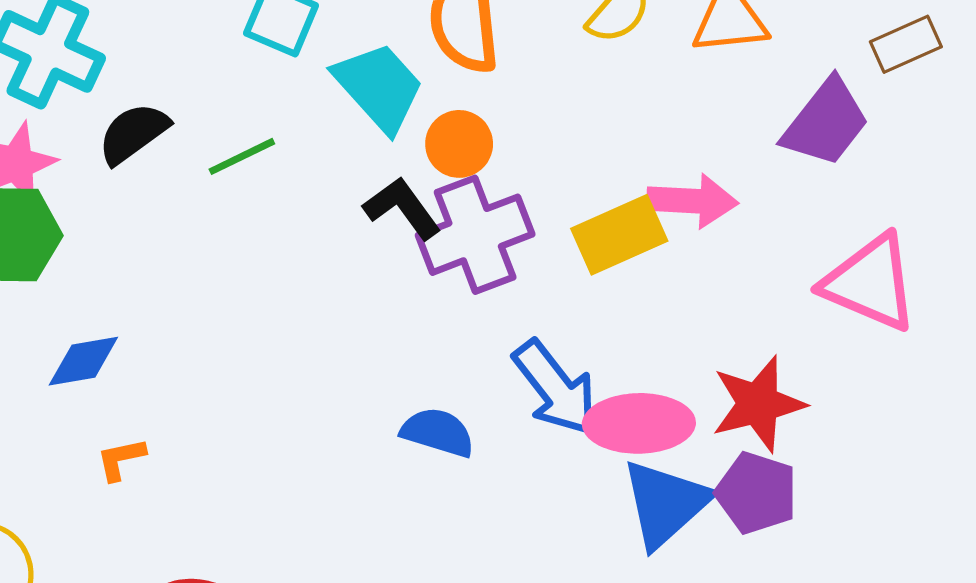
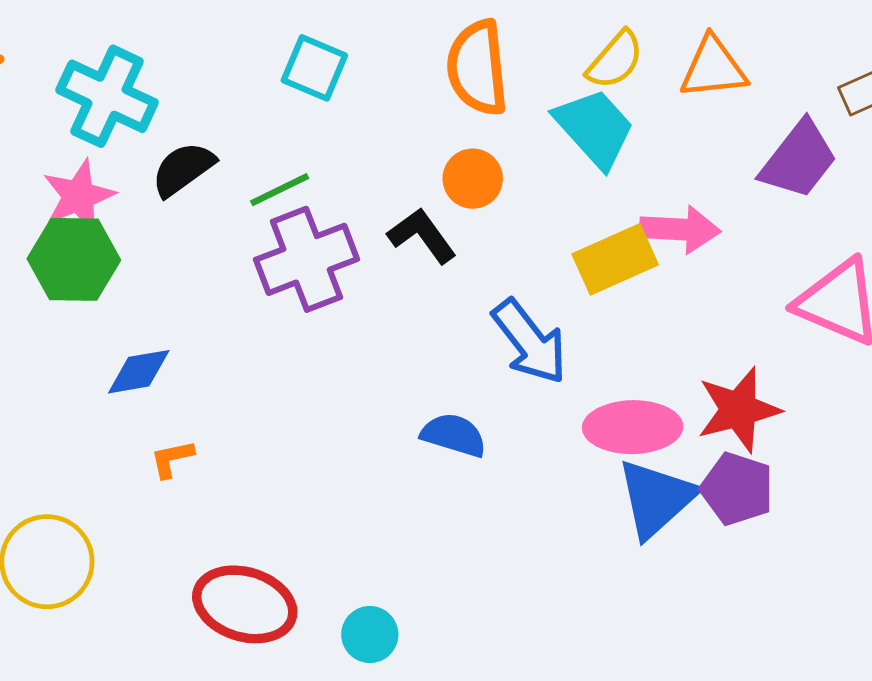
cyan trapezoid: (379, 87) -> (595, 128), moved
purple cross: (475, 235) -> (307, 259), moved
blue arrow: (555, 388) -> (530, 342), moved

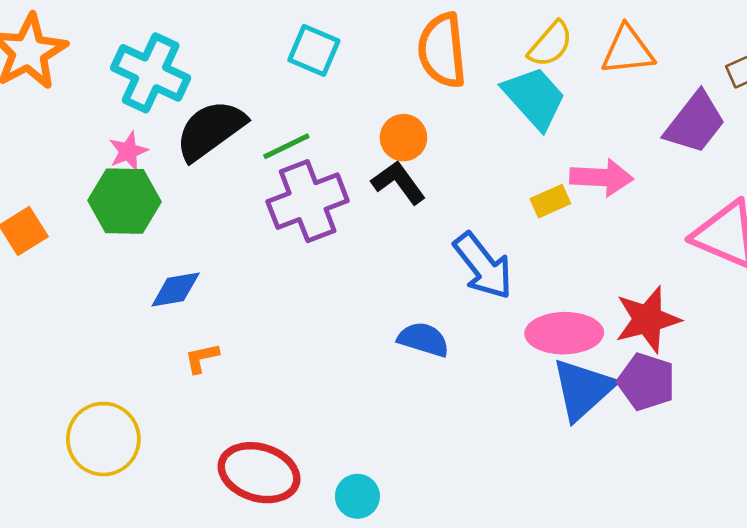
black semicircle: (183, 169) -> (210, 130), size x1.4
orange circle: (473, 179) -> (403, 138), moved
pink star: (79, 196) -> (128, 151), size x0.7
yellow rectangle: (615, 259) -> (550, 201), size x0.6

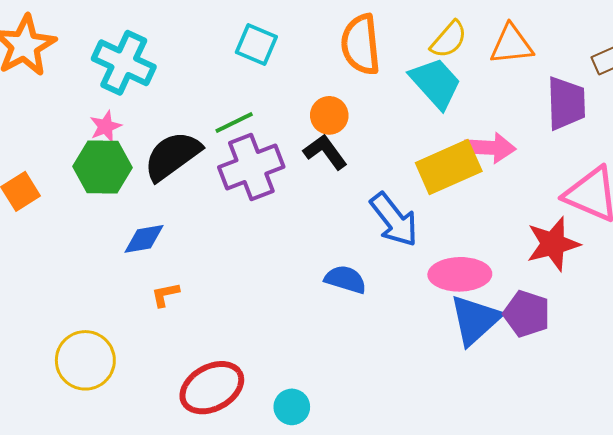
purple trapezoid: (695, 123) -> (566, 103), turned -40
black semicircle: (210, 130) -> (172, 156), moved
yellow rectangle: (550, 201) -> (449, 167), size x2.0
red star: (648, 319) -> (553, 244), moved
red ellipse: (259, 473) -> (212, 388), turned -46

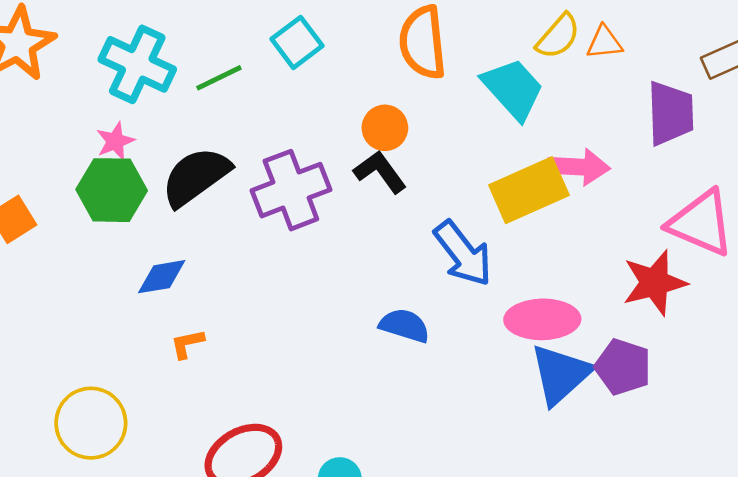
yellow semicircle: (449, 39) -> (558, 36), moved
cyan square: (256, 45) -> (297, 42), turned 30
orange triangle: (511, 45) -> (605, 42), size x0.7
green line: (234, 122) -> (219, 78), moved

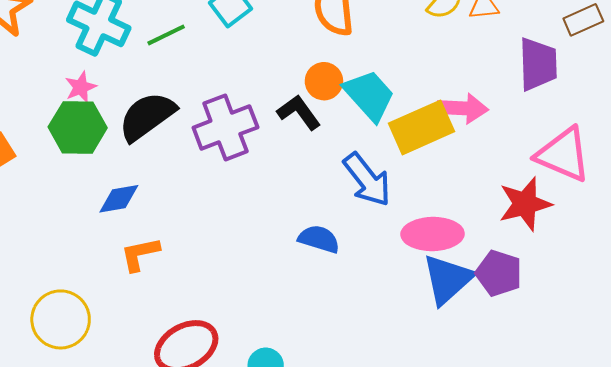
cyan trapezoid: (513, 89) -> (369, 95), moved
orange circle: (385, 128) -> (324, 81), moved
orange L-shape: (187, 344) -> (140, 254), size x1.4

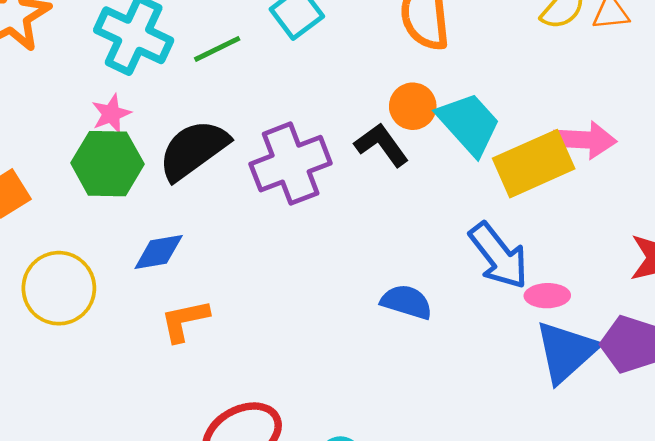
blue arrow: (367, 180) -> (499, 256), moved
pink ellipse: (433, 234) -> (547, 296), size x0.6
yellow circle: (61, 319) -> (59, 288), moved

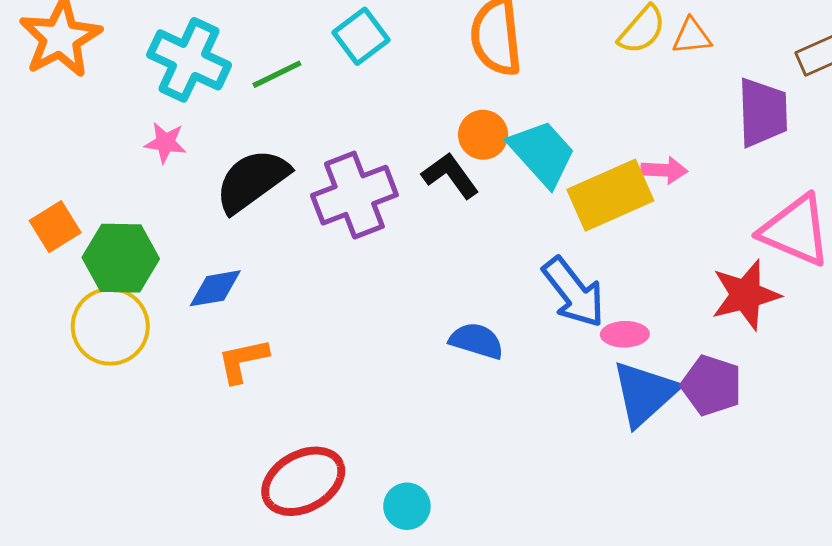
pink star: (111, 114) -> (165, 143), turned 30
pink arrow: (585, 140) -> (664, 170), size x0.7
green hexagon: (107, 164) -> (121, 258), moved

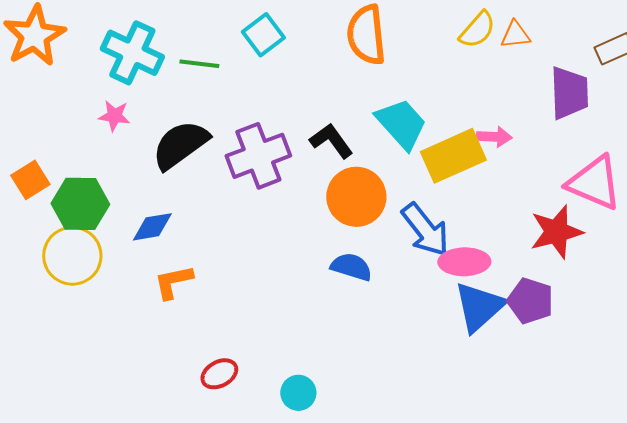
green line: (277, 74) -> (199, 64), turned 33
orange circle: (483, 135) -> (356, 197), moved, size x1.6
pink ellipse: (625, 334) -> (464, 262), size x1.4
red ellipse: (303, 481) -> (219, 374), size x0.6

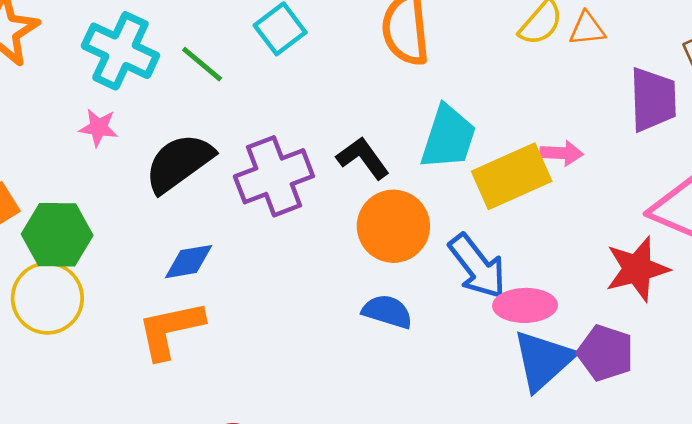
green line: (199, 64) -> (202, 64), turned 33
cyan trapezoid: (401, 124) -> (448, 137), turned 60
blue diamond: (152, 227) -> (189, 262), moved
orange L-shape: (173, 282) -> (170, 330), size x1.4

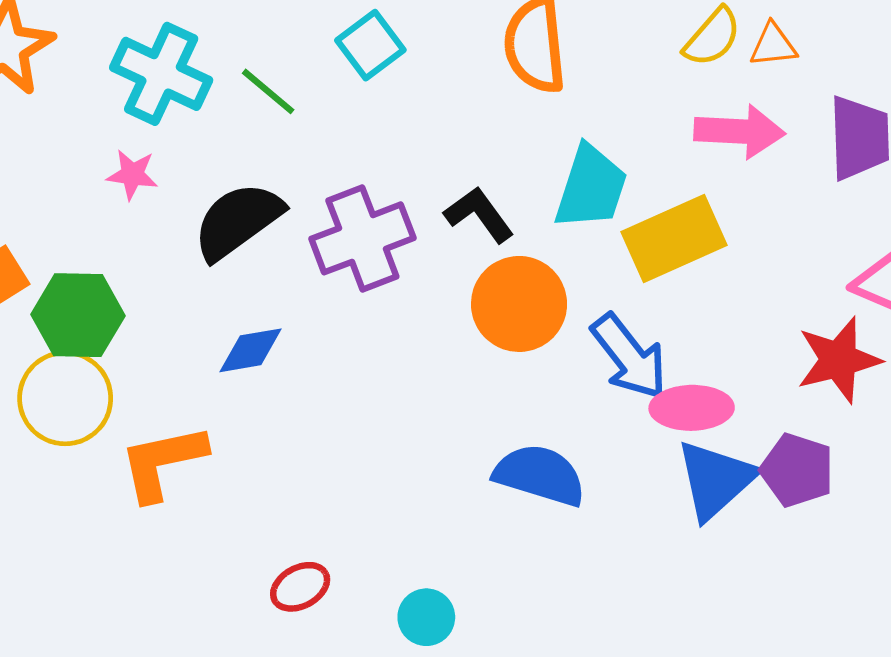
pink arrow: (562, 153) -> (740, 131), moved, size x1.6
blue semicircle: (387, 312) -> (540, 475), moved, size x1.4
orange L-shape: (170, 330) -> (163, 462), moved

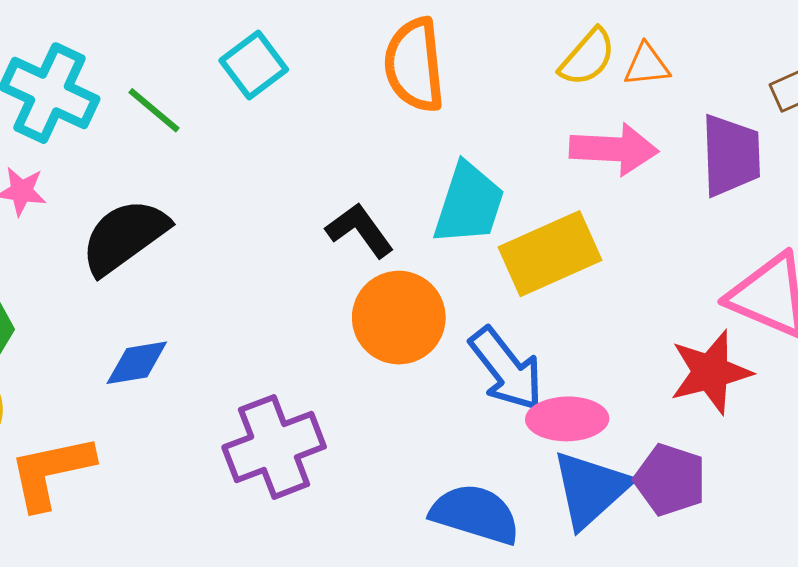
purple cross: (362, 238) -> (274, 447), moved
blue semicircle: (540, 475) -> (475, 514), moved

